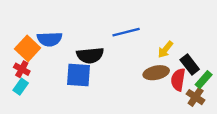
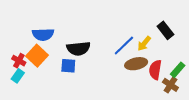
blue line: (126, 32) -> (124, 46), moved, turned -30
orange square: (28, 48) -> (37, 56), moved
black rectangle: (190, 65) -> (165, 30), moved
blue square: (79, 75) -> (68, 66), size x0.7

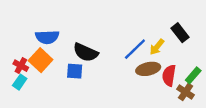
black semicircle: (78, 49) -> (86, 52), turned 30

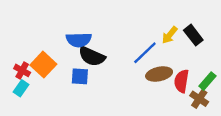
blue semicircle: (47, 37) -> (79, 40), moved
yellow arrow: (157, 47) -> (170, 35), moved

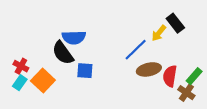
black rectangle: (193, 35) -> (175, 23), moved
black semicircle: (92, 56) -> (63, 53), moved, turned 30
orange square: (43, 65) -> (43, 80), moved
blue square: (80, 76) -> (85, 71), moved

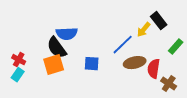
blue square: (85, 71) -> (92, 64), moved
green rectangle: (194, 76) -> (176, 47), moved
orange square: (43, 80) -> (54, 65), moved, turned 30

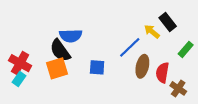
yellow arrow: (144, 30) -> (152, 31), turned 91
red cross: (19, 60) -> (20, 63), size x1.5
brown ellipse: (135, 63) -> (142, 66), turned -65

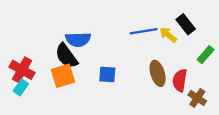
blue line: (130, 47) -> (144, 31), moved, turned 35
brown ellipse: (142, 66) -> (158, 73), turned -30

